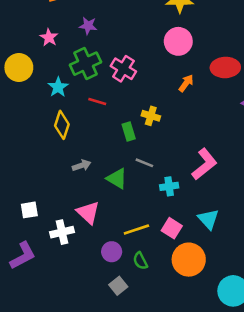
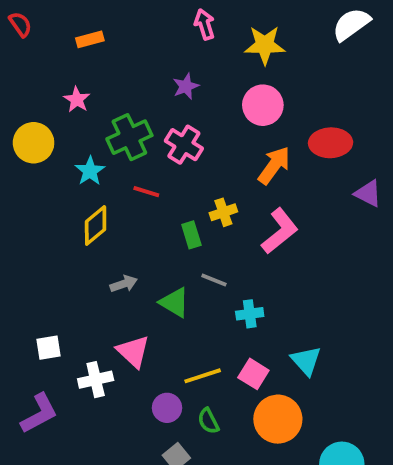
purple star: (88, 26) -> (186, 86), moved, turned -30
orange arrow: (186, 83) -> (274, 165), size x1.5
yellow cross: (151, 116) -> (223, 212), turned -36
yellow diamond: (62, 125) -> (96, 225), turned 32
pink L-shape: (204, 164) -> (280, 231), moved

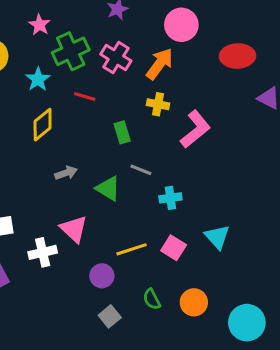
pink star: (77, 100) -> (39, 25), moved
orange arrow: (274, 165) -> (160, 64), moved
yellow cross: (223, 212) -> (158, 104), moved, turned 30
orange circle: (278, 419) -> (194, 302), moved, size x0.7
green semicircle: (208, 421) -> (152, 299), moved

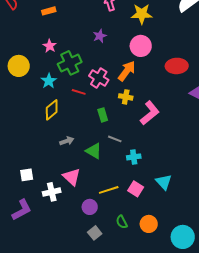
pink cross: (116, 58) -> (99, 78), moved

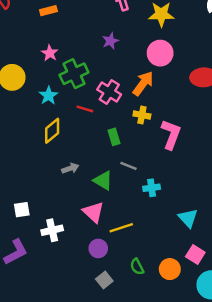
pink L-shape: (150, 113) -> (171, 134), turned -30
pink triangle: (72, 177) -> (93, 212), moved
pink square: (136, 189) -> (195, 255), moved

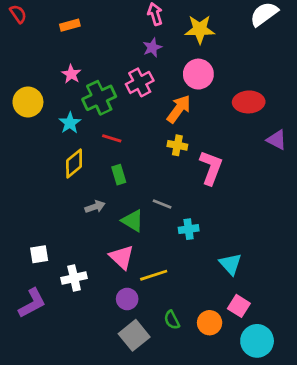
purple star: (110, 41) -> (152, 48), moved
pink cross: (109, 92) -> (140, 82), moved, turned 30
green rectangle: (114, 137) -> (119, 175), moved
gray square: (104, 280) -> (134, 335), size x1.5

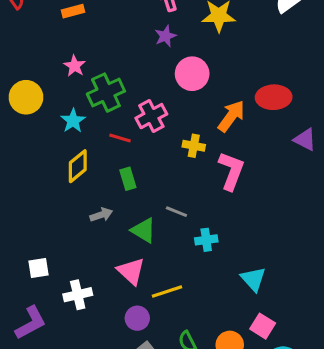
pink circle: (198, 74) -> (192, 74), moved
pink cross: (140, 82) -> (151, 116), moved
orange arrow: (179, 109) -> (231, 116), moved

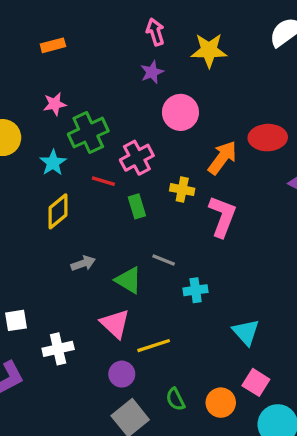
pink star: (75, 66) -> (55, 104), turned 30
green rectangle: (128, 179) -> (137, 206), moved

